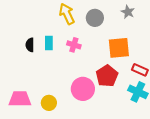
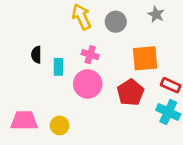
cyan rectangle: (49, 43) -> (58, 67), moved
pink circle: (83, 89) -> (88, 84), moved

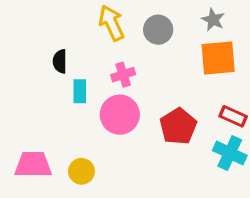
black semicircle: (36, 55) -> (60, 61), moved
pink cross: (90, 55) -> (123, 75), turned -35
orange square: (145, 58) -> (218, 58), moved

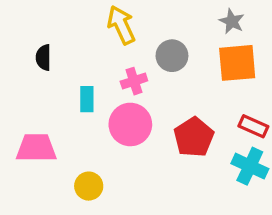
gray circle: (158, 30) -> (172, 56), moved
black semicircle: (60, 61) -> (43, 57), moved
pink trapezoid: (33, 165) -> (36, 148), moved

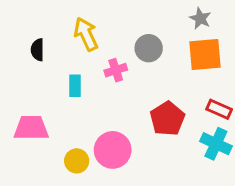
yellow arrow: (121, 25) -> (86, 34), moved
pink circle: (130, 124) -> (113, 150), moved

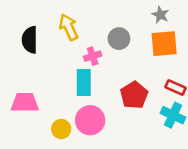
black semicircle: (37, 50) -> (30, 40), size x1.5
cyan rectangle: (75, 86) -> (84, 83), moved, size x1.5

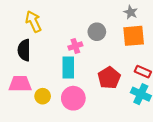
yellow arrow: (69, 27) -> (33, 21), moved
black semicircle: (30, 40) -> (24, 50), moved
yellow circle: (61, 129) -> (43, 96), moved

